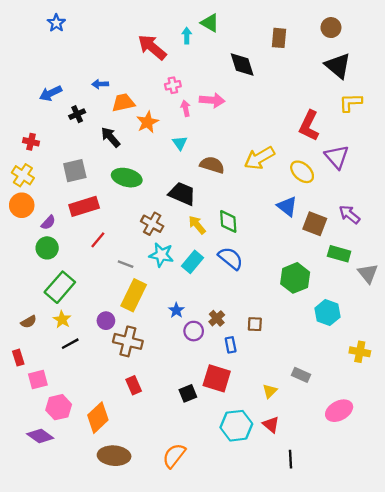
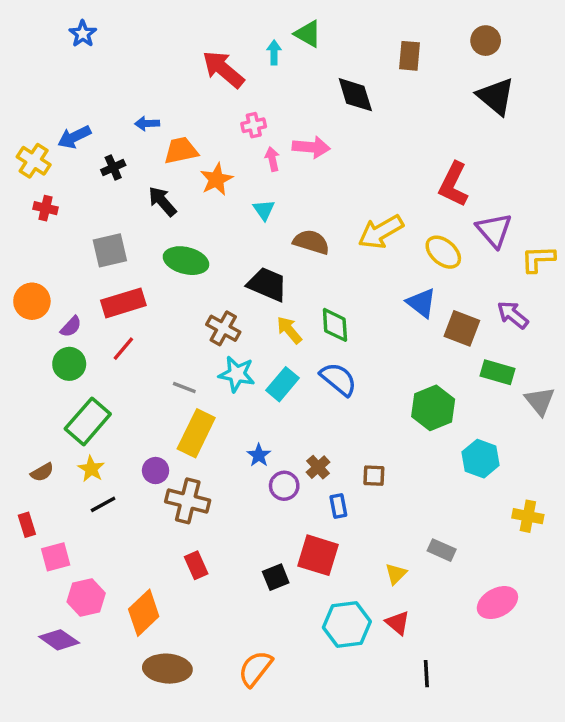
yellow L-shape: (351, 103) -> (538, 259), moved
yellow cross: (23, 175) -> (34, 161), moved
red line: (98, 240) -> (123, 349), moved

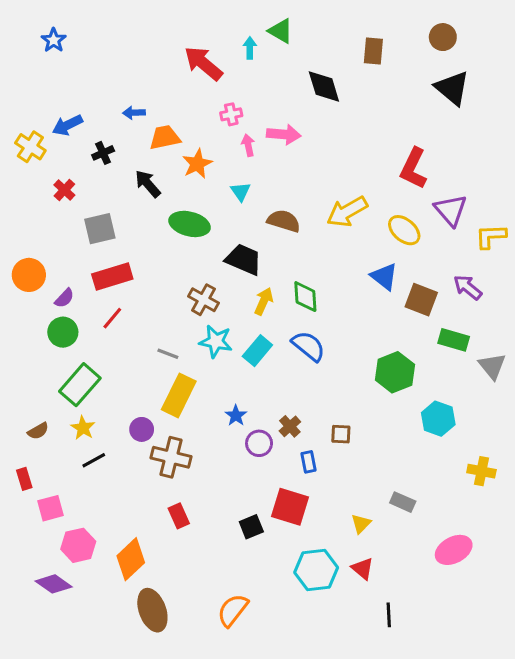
blue star: (83, 34) -> (54, 40), moved
red cross: (45, 208) -> (64, 190), moved, turned 30
green ellipse: (186, 261) -> (190, 224), moved
yellow arrow: (289, 330) -> (264, 301), turned 64
brown ellipse: (167, 669) -> (152, 610), turned 66

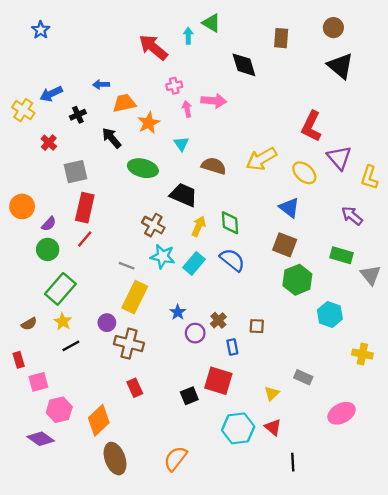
yellow L-shape: (491, 236) -> (369, 177), turned -70
red rectangle: (112, 277) -> (85, 208), turned -60
brown square: (421, 300) -> (285, 245), moved

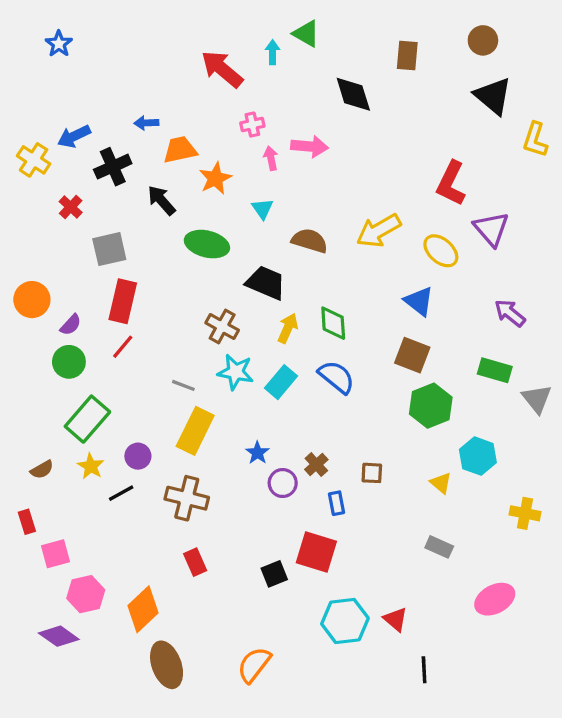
black cross: (78, 115) -> (113, 167), size x1.5
yellow L-shape: (369, 177) -> (535, 140), moved
purple circle: (107, 323) -> (138, 456), moved
black line: (71, 346) -> (121, 493), moved
yellow triangle: (272, 394) -> (441, 483), moved, turned -35

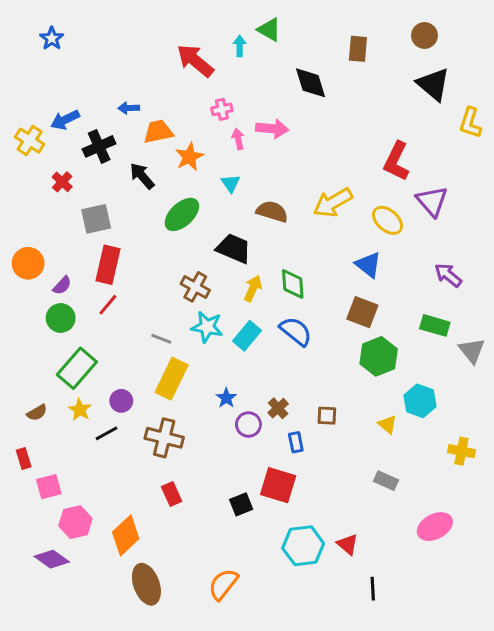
green ellipse: (207, 244) -> (182, 214), turned -57

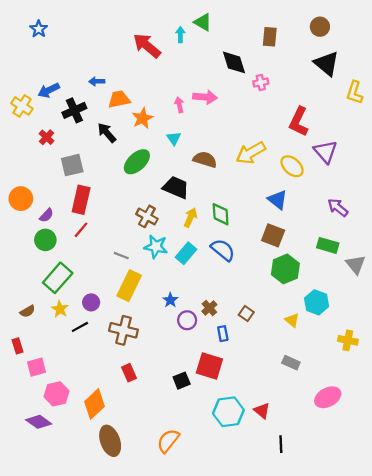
pink cross: (222, 109) -> (261, 83), moved
brown square: (327, 416) -> (246, 314), turned 32

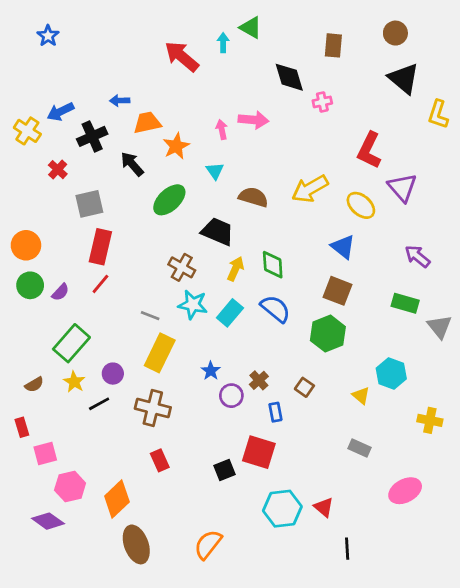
purple semicircle: (46, 215) -> (60, 292), moved
green circle: (45, 240) -> (30, 285), moved
green hexagon: (285, 269) -> (328, 334), moved

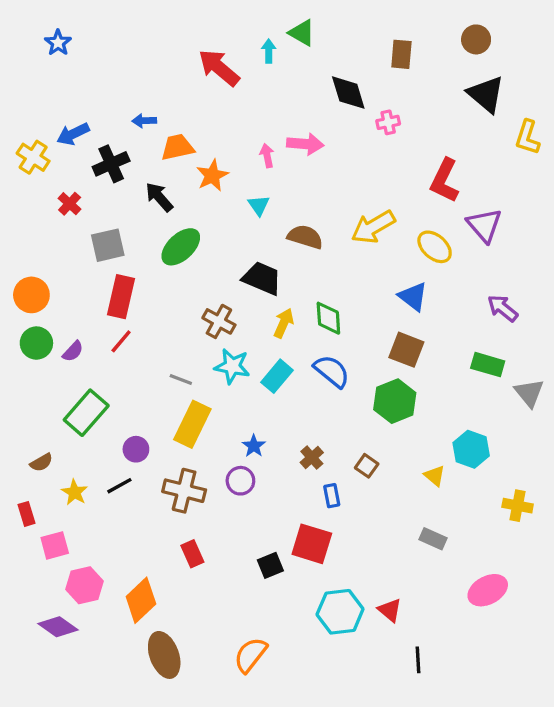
green ellipse: (169, 200) -> (181, 247), moved
yellow star: (74, 382) -> (75, 492), moved
purple circle: (231, 396) -> (240, 481), moved

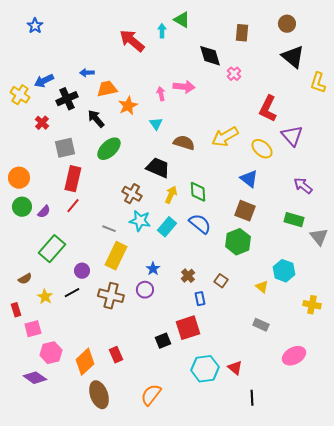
pink cross: (388, 122) -> (234, 74), turned -32
red square: (312, 544) -> (188, 328), turned -35
red rectangle: (192, 554) -> (116, 355), moved

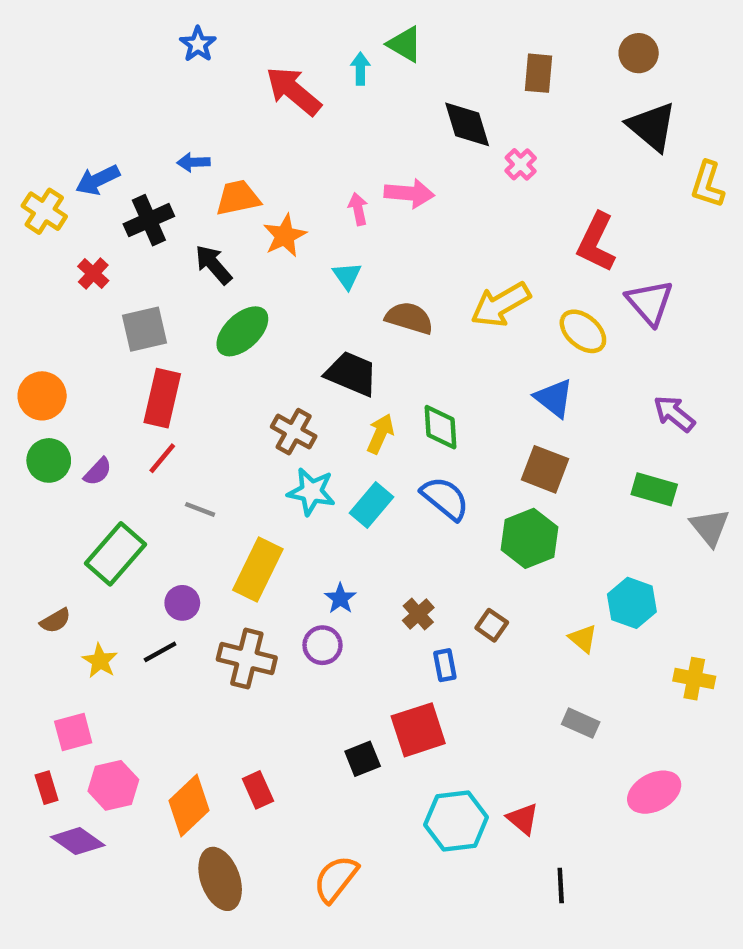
blue star: (35, 26) -> (198, 44), moved
gray line: (109, 229) -> (200, 509), moved
red rectangle: (16, 310) -> (47, 788), moved

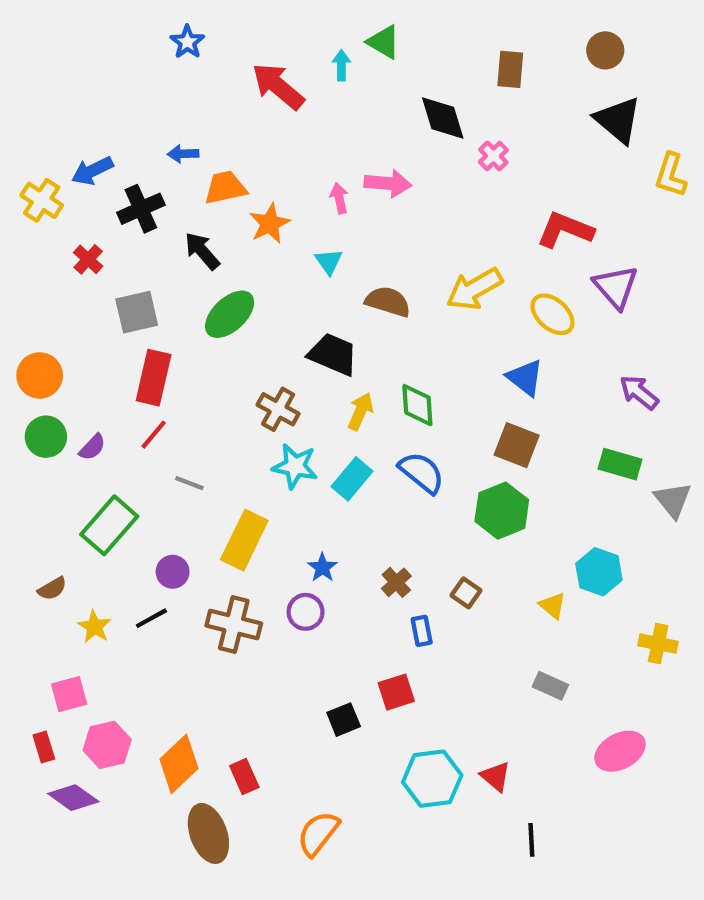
red L-shape: (596, 242) -> (565, 230), turned 86
red square: (418, 730) -> (396, 692), size x0.7
red rectangle: (258, 790) -> (244, 777), moved

